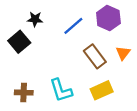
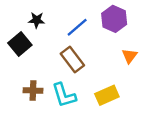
brown rectangle: (95, 56) -> (72, 59), moved
brown cross: (24, 93) -> (33, 90), moved

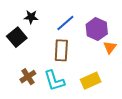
purple hexagon: (114, 19) -> (97, 29), moved
brown rectangle: (72, 59) -> (61, 50), turned 40
brown cross: (33, 90) -> (28, 77), turned -35

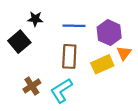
blue line: (65, 23) -> (74, 26), turned 42
cyan L-shape: (54, 81) -> (61, 91), turned 75
yellow rectangle: (91, 81) -> (102, 64), moved

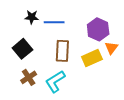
blue line: (74, 26) -> (54, 22), moved
black square: (19, 42) -> (22, 49), moved

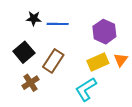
orange triangle: (111, 48) -> (121, 60), moved
brown rectangle: (62, 51) -> (53, 61), moved, turned 30
cyan L-shape: (55, 81) -> (86, 89), moved

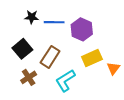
purple hexagon: (104, 32) -> (82, 29), moved
orange triangle: (121, 60) -> (113, 68), moved
cyan L-shape: (86, 89) -> (65, 80), moved

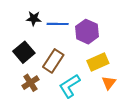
orange triangle: (113, 68) -> (109, 83), moved

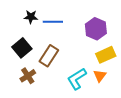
purple hexagon: (87, 32) -> (96, 29), moved
yellow rectangle: (98, 62) -> (106, 55), moved
cyan L-shape: (70, 86) -> (77, 79), moved

